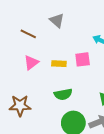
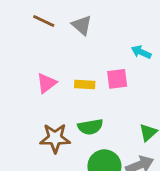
brown line: (28, 34) -> (44, 21), moved
brown star: (20, 106) -> (55, 138), moved

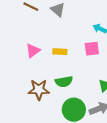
pink square: (117, 79) -> (92, 49), moved

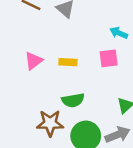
brown star: (39, 90) -> (50, 123), moved

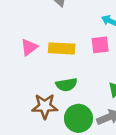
yellow rectangle: (68, 62) -> (62, 48), size x1.5

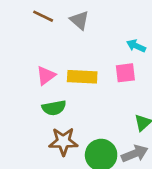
green semicircle: (66, 85) -> (54, 108), moved

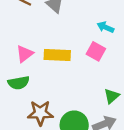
pink square: (125, 73) -> (96, 51), turned 36
green semicircle: (54, 108) -> (19, 83), moved

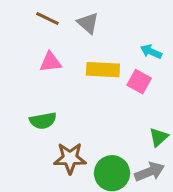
pink triangle: (25, 54) -> (50, 62), moved, turned 30
yellow rectangle: (57, 55) -> (103, 70), moved

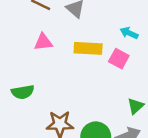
green semicircle: (43, 121) -> (23, 92), moved

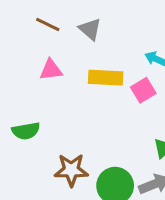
pink square: (119, 59) -> (143, 90), turned 30

